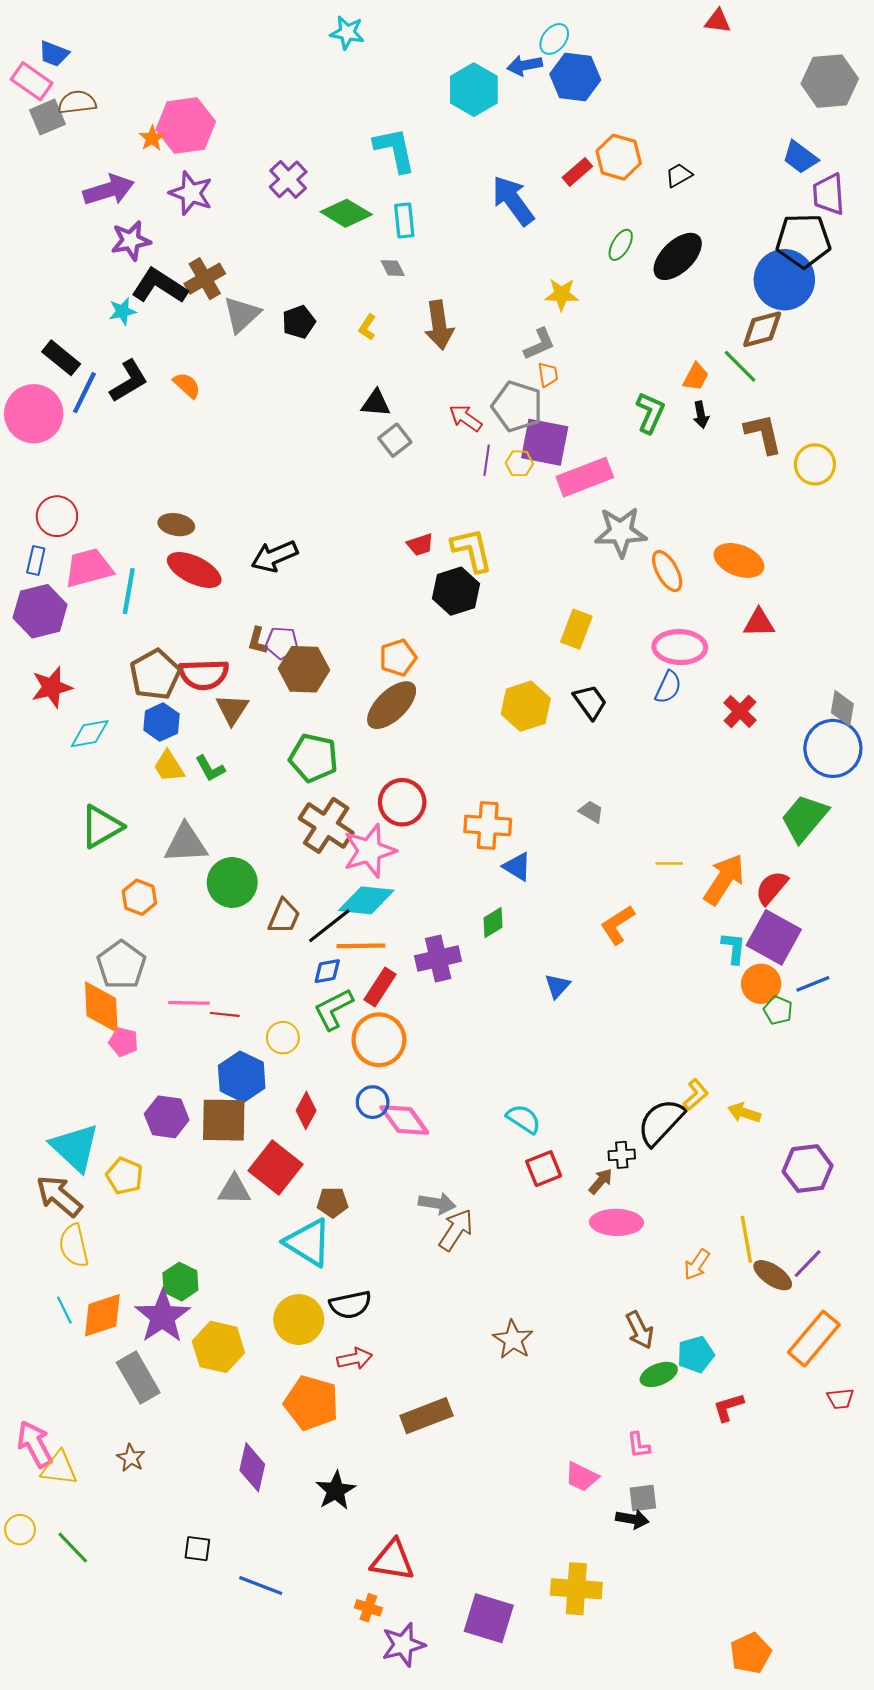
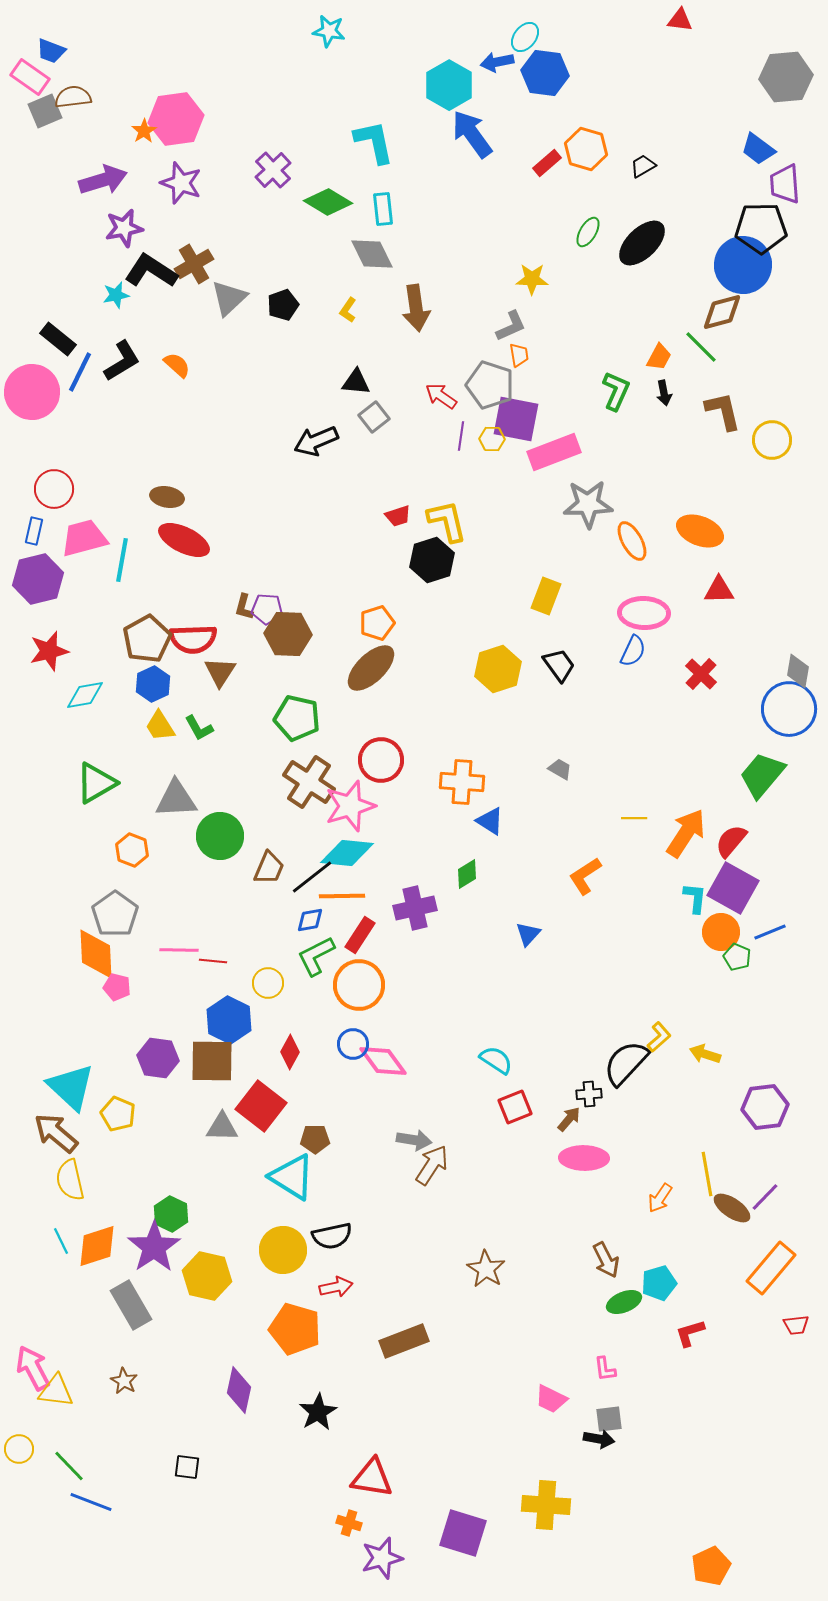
blue arrow: (513, 200) -> (472, 134), moved
gray diamond: (393, 268) -> (372, 254), size x1.8
black arrow: (274, 556) -> (316, 441), moved
blue line: (261, 1586) -> (91, 1502), moved

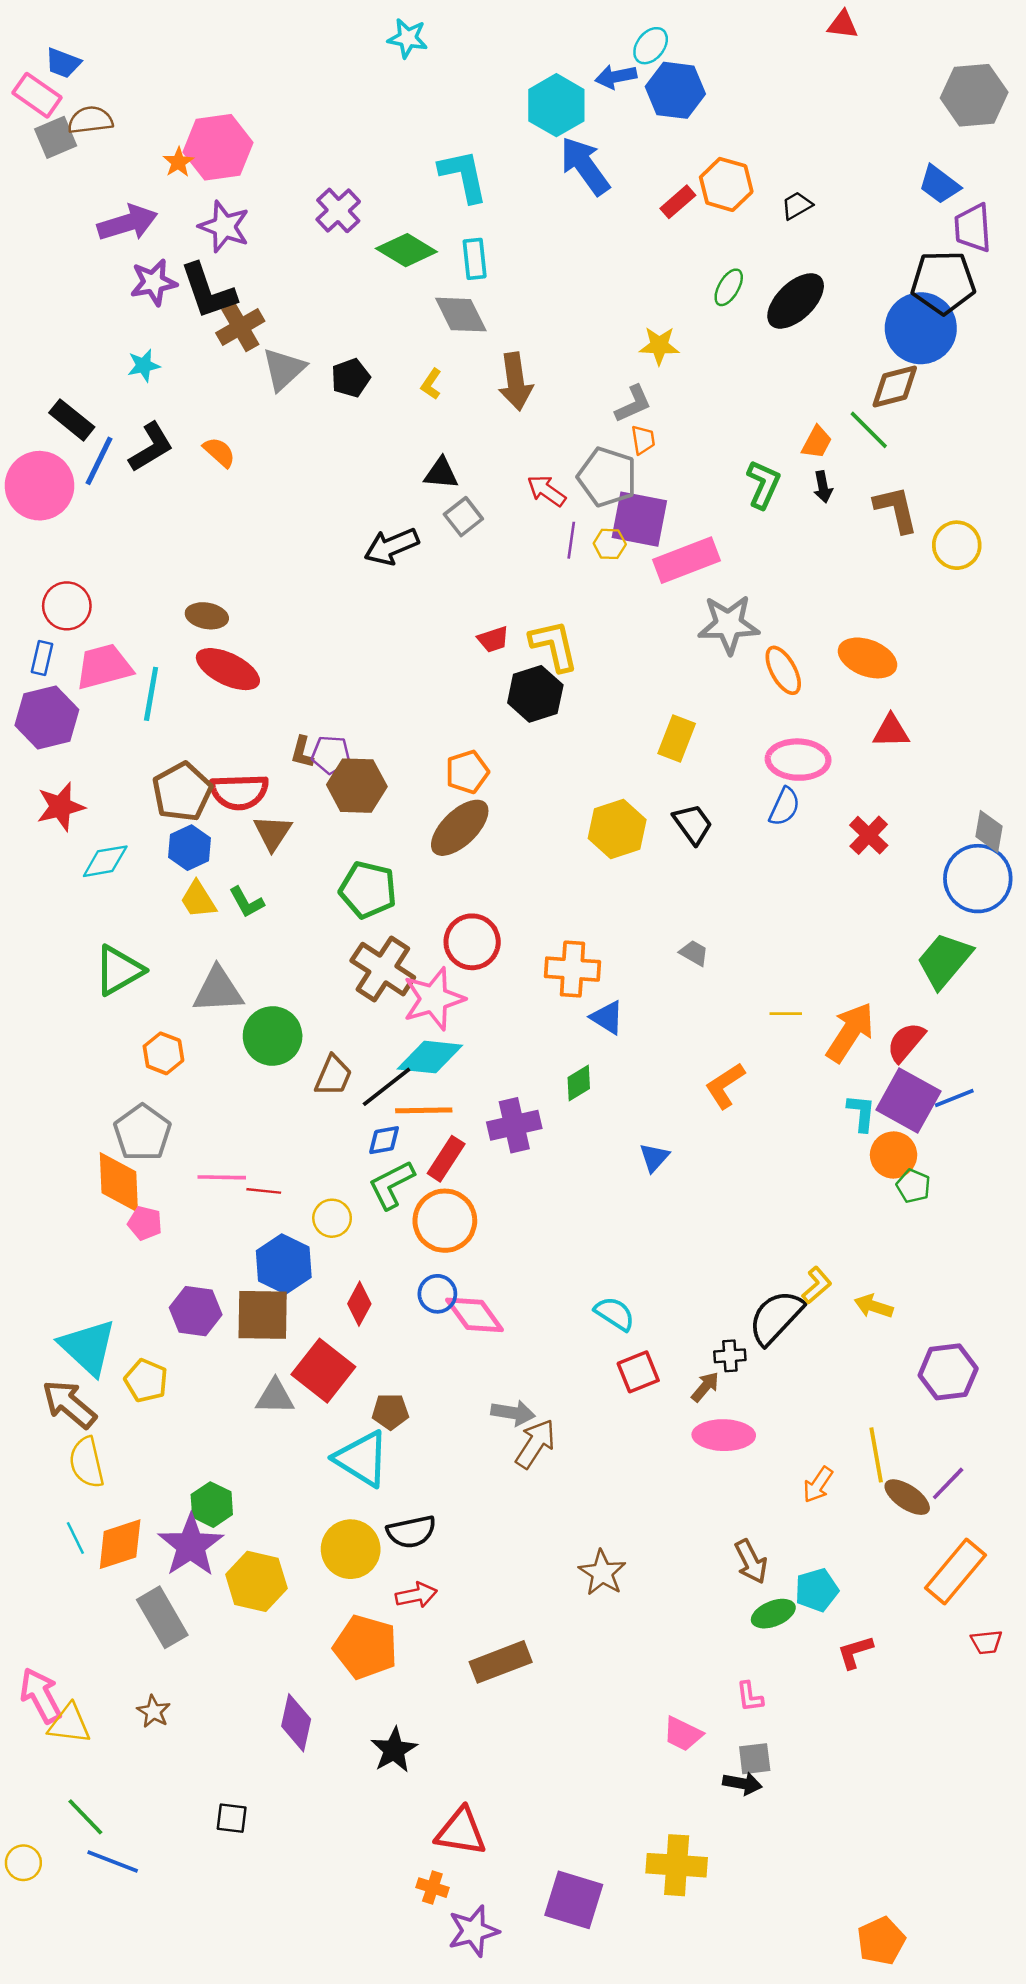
black L-shape: (151, 271) -> (208, 291), moved, turned -142
blue line: (770, 932) -> (954, 1098), moved
yellow circle: (19, 1449) -> (23, 1863), moved

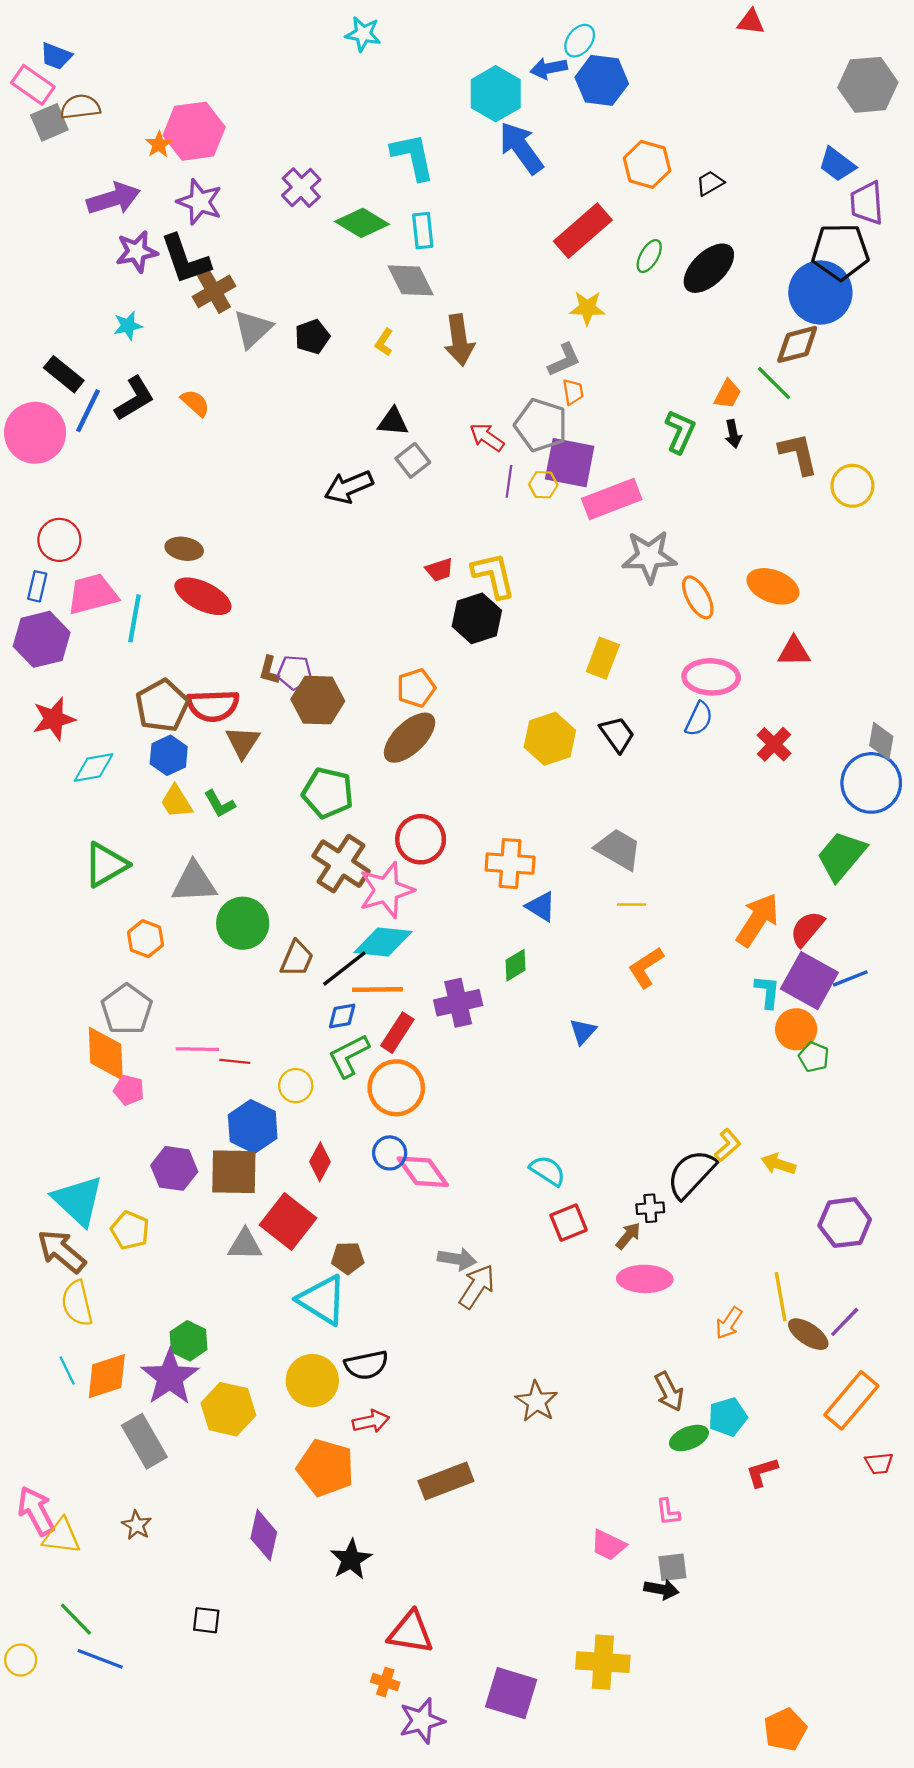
red rectangle: (678, 202) -> (583, 231), moved, size x1.8
gray trapezoid: (694, 953) -> (618, 849), size x1.8
yellow line: (786, 1014) -> (632, 904), moved

